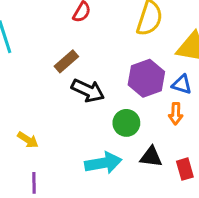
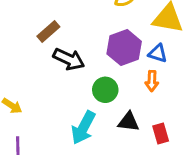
cyan arrow: (103, 163) -> (83, 128), turned 128

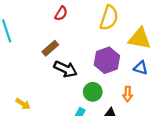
blue triangle: (158, 53) -> (141, 68), moved
orange arrow: (152, 81) -> (128, 94), moved

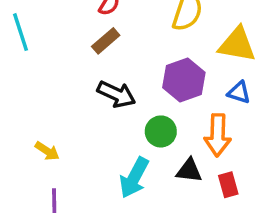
brown rectangle: (50, 48) -> (106, 41), moved
orange arrow: (128, 94) -> (218, 135), size x1.6

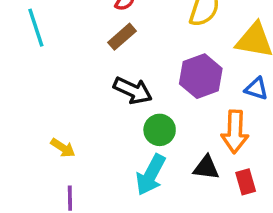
green circle: (161, 131) -> (160, 130), moved

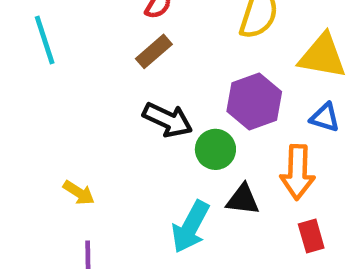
green circle: (160, 130) -> (215, 149), moved
black triangle: (206, 168) -> (243, 199), moved

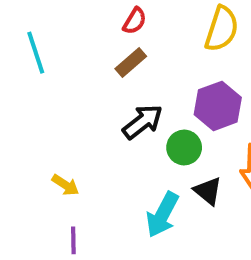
black arrow: (168, 120) -> (143, 122), turned -63
black triangle: (243, 199) -> (208, 191), turned 32

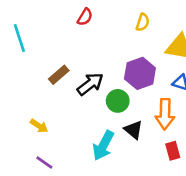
yellow semicircle: (222, 29) -> (143, 22), size x0.6
brown rectangle: (131, 62) -> (59, 75), moved
purple line: (73, 240) -> (44, 163), turned -54

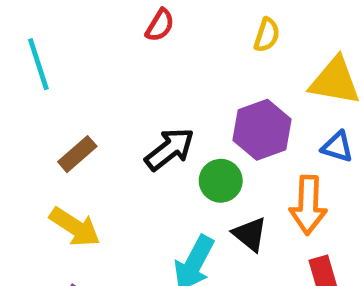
brown rectangle: (59, 75) -> (77, 154), moved
yellow arrow: (39, 126) -> (75, 227), size x1.5

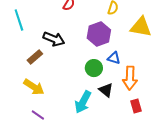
purple hexagon: (262, 130) -> (99, 34), moved
blue triangle: (337, 147) -> (114, 58), moved
black arrow: (170, 149) -> (54, 39), moved, turned 60

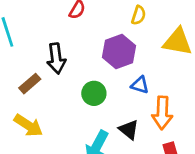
black arrow: (54, 39) -> (56, 58), turned 60
green circle: (94, 68) -> (94, 93), moved

